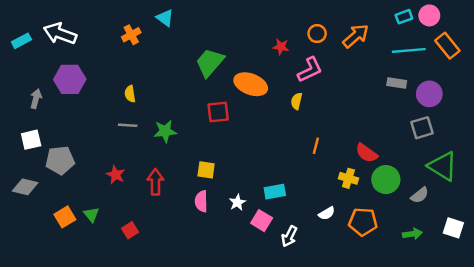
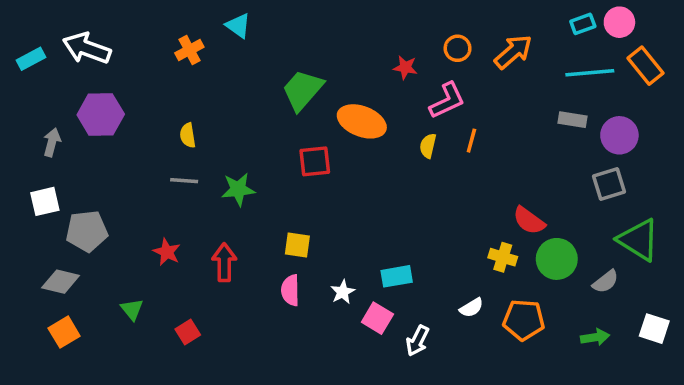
orange line: (316, 146) -> (471, 141), moved
gray diamond: (25, 187) -> (61, 282), moved
orange square: (65, 217) -> (64, 332), moved

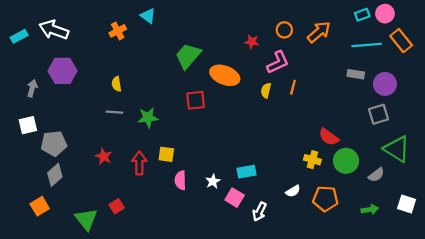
yellow square: (297, 245) -> (166, 154), moved
gray diamond: (61, 282) -> (55, 175), moved, turned -55
green triangle: (132, 309) -> (86, 219), moved, size x1.6

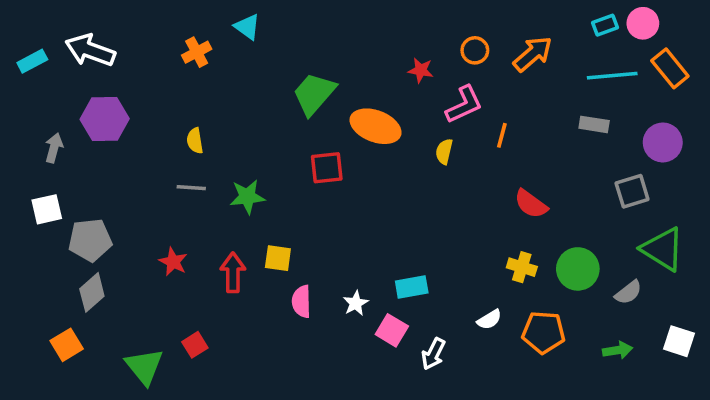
purple circle: (385, 84) -> (663, 142), moved
orange line: (293, 87) -> (502, 135), moved
red semicircle: (329, 137) -> (531, 204), moved

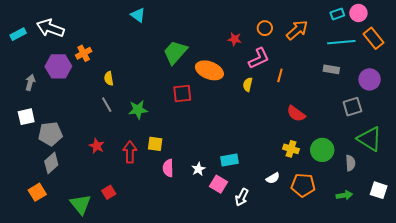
orange cross: (197, 52) -> (84, 53), moved
gray line: (191, 188) -> (107, 105), turned 56
gray semicircle: (628, 292) -> (350, 163), turned -56

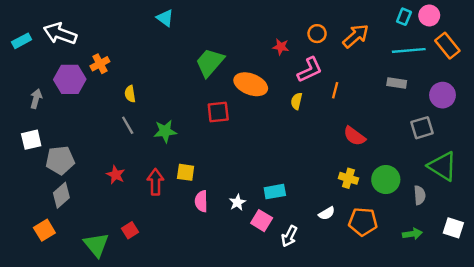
cyan rectangle: (337, 14) -> (404, 17), turned -48

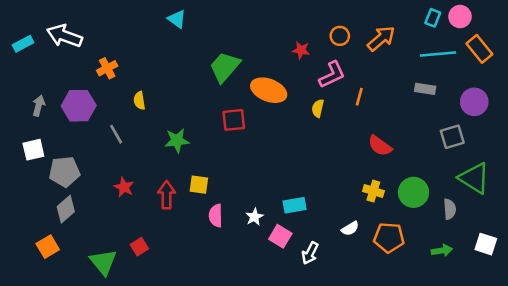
purple hexagon: (70, 79) -> (79, 106), moved
gray line: (128, 125) -> (116, 134), moved

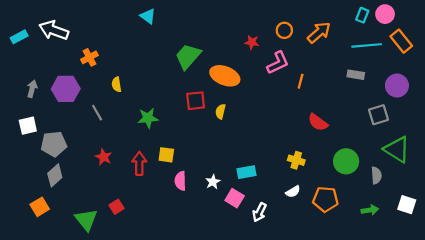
yellow semicircle: (318, 108) -> (220, 112), moved
yellow cross: (373, 191) -> (296, 160), moved

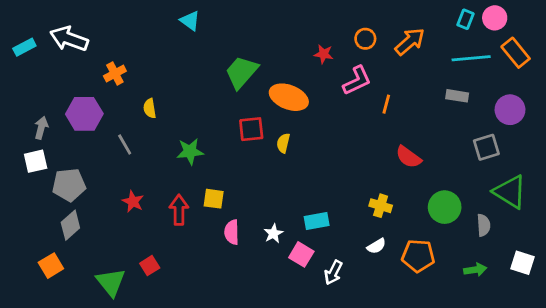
gray arrow: (32, 89) -> (41, 128), moved

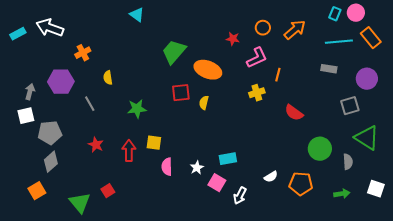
yellow cross: (381, 206) -> (257, 93), moved, turned -35

